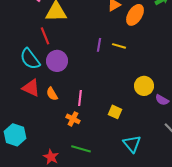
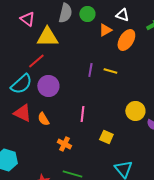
red line: (45, 36) -> (36, 61), turned 72
cyan semicircle: (30, 59) -> (21, 84), turned -95
pink line: (80, 98) -> (82, 114), moved

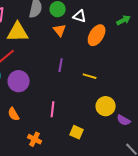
white triangle: (122, 15) -> (80, 16), moved
orange triangle: (105, 30) -> (60, 30), moved, turned -40
yellow line: (110, 71) -> (90, 76), moved

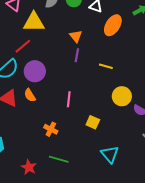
orange triangle: (60, 30) -> (76, 36), moved
orange semicircle: (14, 114) -> (30, 95), moved

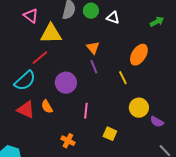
orange ellipse: (113, 25) -> (139, 55), moved
purple line: (77, 55) -> (94, 67), turned -32
yellow line: (106, 66) -> (123, 78), turned 48
purple circle: (35, 71) -> (66, 83), moved

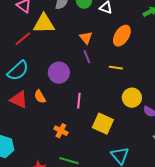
orange ellipse: (139, 55) -> (122, 36), moved
red line: (40, 58) -> (23, 39), moved
yellow line: (123, 78) -> (116, 68), turned -56
yellow square: (110, 134) -> (103, 124), size x1.5

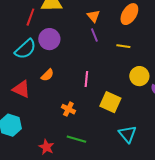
red line: (23, 39) -> (30, 17), turned -30
purple circle: (59, 73) -> (49, 39), moved
orange semicircle: (40, 97) -> (47, 75), turned -104
red triangle: (19, 100) -> (21, 89), moved

